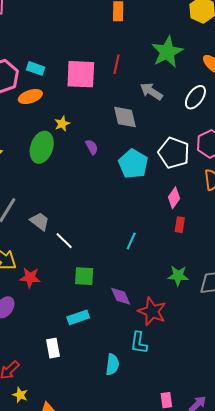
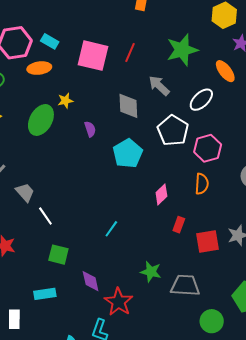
white pentagon: (174, 153) -> (173, 130), moved
red rectangle: (180, 225) -> (179, 225), moved

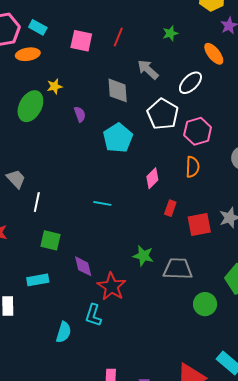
green star: (182, 50) -> (170, 33), size x0.5
pink square: (93, 56) -> (81, 41), size x0.7
white line: (45, 216) -> (37, 202), turned 48
cyan line: (111, 229) -> (102, 203), moved, turned 66

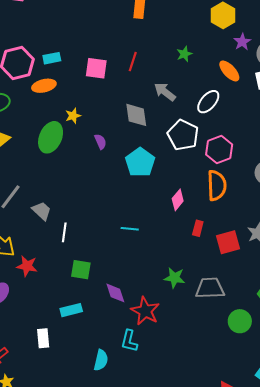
cyan rectangle: (38, 27) -> (52, 58), turned -36
orange semicircle: (192, 167) -> (217, 185), size x1.4

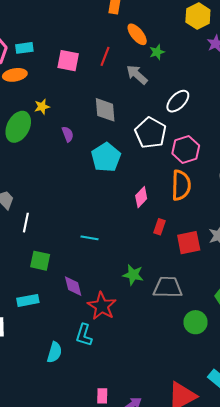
orange ellipse: (229, 71) -> (137, 34), moved
gray arrow: (165, 92) -> (137, 75), moved
cyan line: (130, 229) -> (89, 238), moved

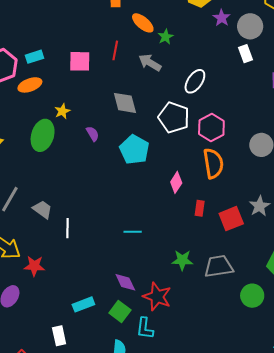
green square: (40, 261) -> (120, 312), moved, turned 35

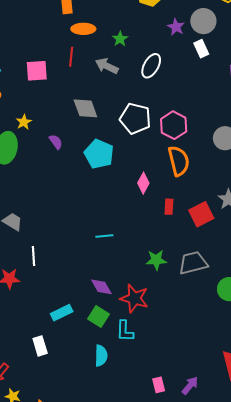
purple star: (222, 18) -> (176, 27), moved
orange ellipse: (143, 23) -> (83, 29), moved, turned -35
white ellipse: (195, 81) -> (151, 66), moved
white line: (67, 228) -> (33, 256), moved

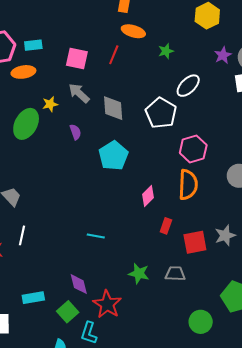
gray arrow: (107, 66) -> (79, 93), moved
white pentagon: (135, 118) -> (161, 113), moved
gray trapezoid: (193, 263) -> (175, 274), moved, size x0.7

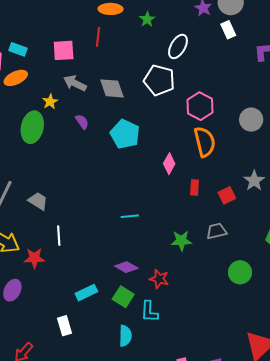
cyan rectangle: (33, 45) -> (18, 49), turned 42
red square: (195, 242) -> (227, 195), size x0.7
purple diamond: (79, 284) -> (126, 267), turned -30
red star: (107, 304) -> (159, 279), size x0.7
green circle: (201, 322) -> (240, 272), moved

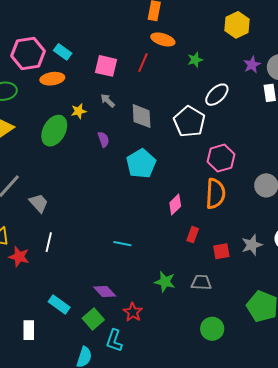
gray arrow: (75, 83) -> (108, 101), size x0.7
cyan rectangle: (86, 293) -> (59, 305), turned 45

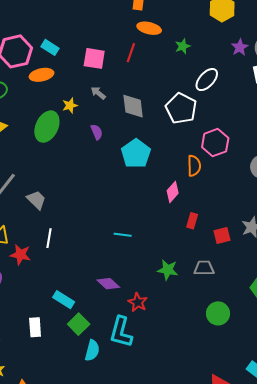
orange semicircle: (215, 194) -> (194, 166), moved, size x0.7
green square: (93, 319) -> (79, 324), moved
cyan L-shape: (114, 341) -> (121, 332), size x1.4

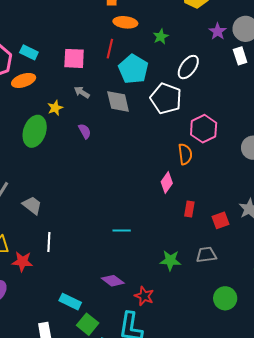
cyan pentagon: (136, 154) -> (133, 69), moved

